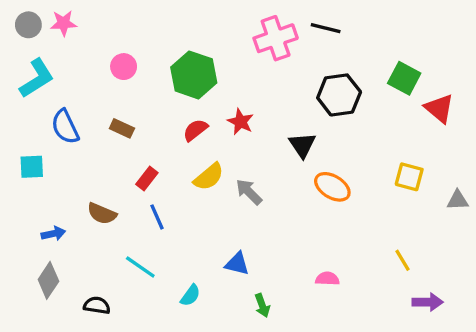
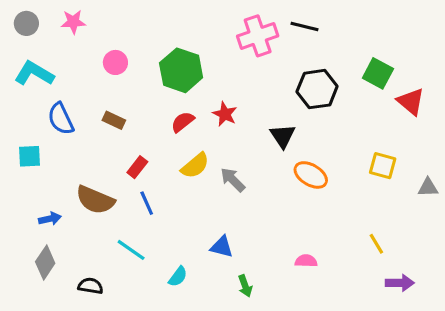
pink star: (63, 23) -> (73, 22), moved
cyan L-shape: (37, 78) -> (34, 73), turned -117
brown semicircle: (102, 214) -> (95, 200), size x1.4

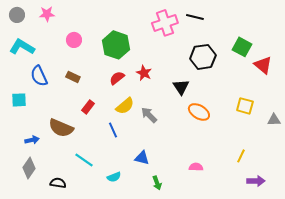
blue line: (147, 203) -> (113, 130), moved
yellow line: (376, 244) -> (241, 156), turned 56
cyan semicircle: (178, 277) -> (114, 177), turned 32

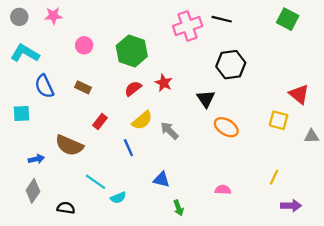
green square: (242, 47) -> (288, 19), moved
red triangle: (263, 65) -> (299, 94), moved
cyan semicircle: (114, 177) -> (118, 198), moved

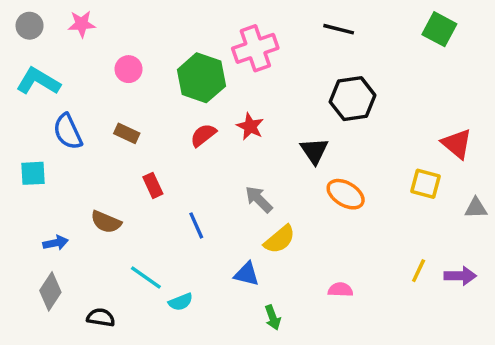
pink cross: (188, 26) -> (255, 48), moved
yellow semicircle: (142, 120) -> (280, 239), moved
red rectangle: (100, 121) -> (153, 185), turned -63
brown semicircle: (69, 145) -> (106, 222), size x0.7
purple arrow: (291, 206) -> (460, 276), moved

